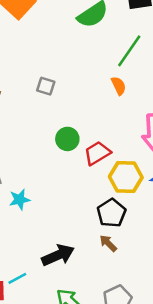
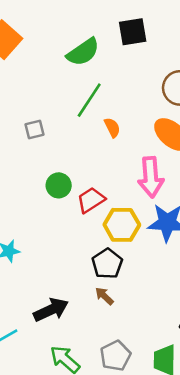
green line: (129, 51) -> (89, 100), moved
gray square: (46, 86) -> (34, 129), turned -30

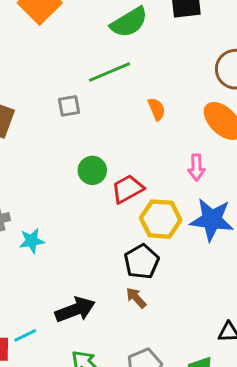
green line: (89, 100) -> (109, 72), moved, turned 30
pink arrow: (151, 177) -> (196, 167), size x0.6

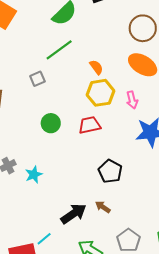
green circle: (92, 170) -> (51, 123), moved
red trapezoid: (128, 189) -> (90, 125), turned 30
yellow hexagon: (161, 219) -> (101, 93), moved
brown arrow: (136, 298) -> (103, 207), moved

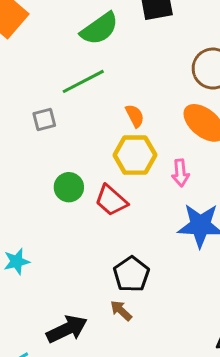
green circle: (51, 123) -> (69, 187), moved
red trapezoid: (90, 125) -> (111, 200), turned -135
brown arrow: (103, 207) -> (121, 311), moved

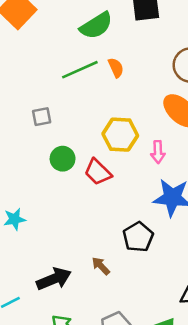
orange semicircle: (135, 116) -> (116, 68), moved
gray square: (44, 119) -> (42, 117), moved
black pentagon: (131, 274) -> (138, 237), moved

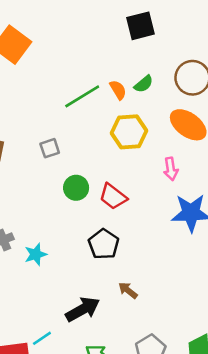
green semicircle: (96, 26) -> (144, 84), moved, size x0.6
yellow hexagon: (120, 135) -> (129, 132), moved
black pentagon: (138, 237) -> (104, 244), moved

